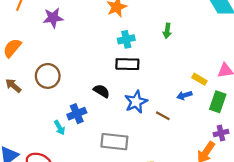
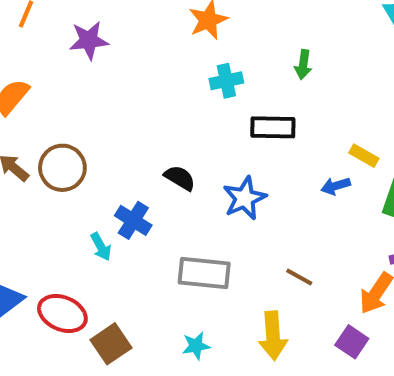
black rectangle: (127, 64) -> (273, 127), moved
brown circle: (48, 76) -> (62, 168), moved
blue cross: (77, 114) -> (133, 220), turned -36
brown line: (163, 116) -> (299, 277), moved

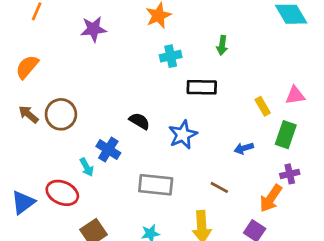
purple star: (89, 40) -> (93, 29), moved
yellow rectangle: (364, 156) -> (263, 106), turned 30
blue arrow: (336, 186) -> (244, 148), moved
red ellipse: (62, 313) -> (62, 193), moved

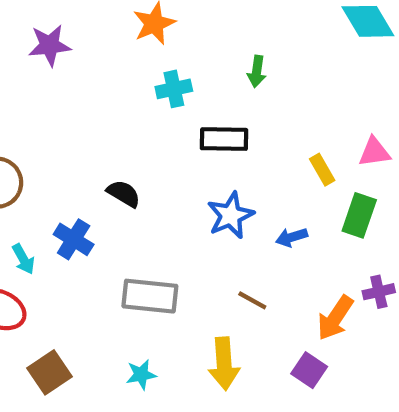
blue star: (183, 135) -> (231, 215), moved
cyan arrow: (87, 167) -> (23, 259), moved
purple cross: (290, 174) -> (379, 292), moved

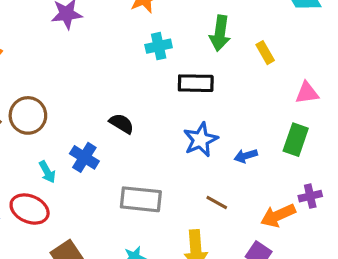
green arrow: (257, 71) -> (220, 33), size x1.5
yellow rectangle: (322, 170) -> (265, 53), moved
orange arrow: (335, 318) -> (278, 215), turned 32

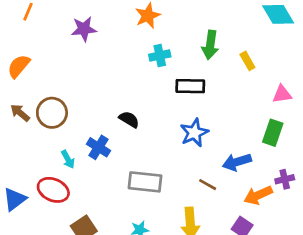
blue arrow: (246, 156) -> (237, 162), moved, size x1.5

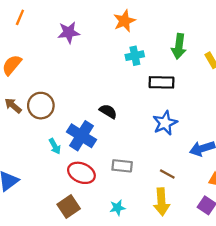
blue cross: (98, 147) -> (81, 136), size x1.4
gray rectangle: (145, 182) -> (122, 166), size x0.7
brown line: (208, 185) -> (167, 174), moved
red ellipse: (53, 190) -> (81, 173), moved

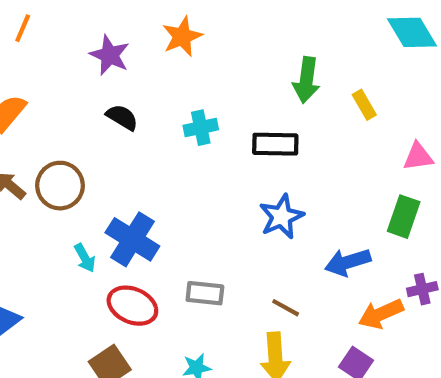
orange star: (124, 21) -> (182, 36), moved
purple star: (69, 32) -> (110, 55), turned 30
cyan cross: (135, 56) -> (201, 128), moved
black semicircle: (108, 111) -> (122, 117), moved

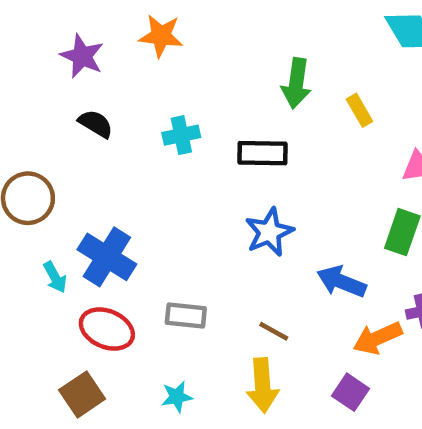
orange star: (182, 36) -> (161, 36), turned 30
blue arrow: (348, 262) -> (341, 282), turned 39

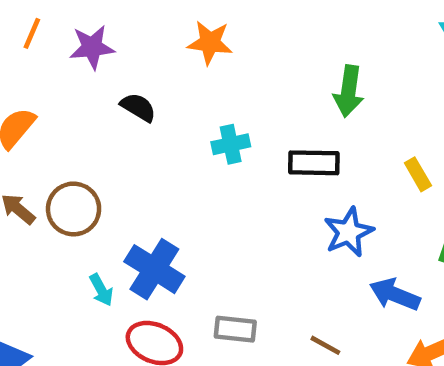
purple star: (82, 56) -> (92, 47), moved, turned -30
yellow rectangle: (359, 110) -> (418, 174), moved
black semicircle: (96, 124) -> (138, 107), moved
blue star: (269, 232) -> (349, 232), moved

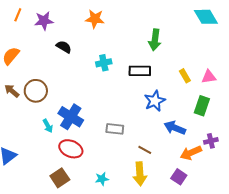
gray rectangle: (235, 329) -> (115, 129), moved

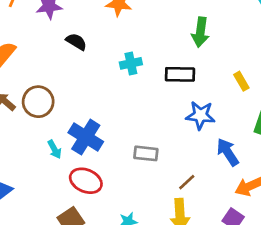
blue star: (155, 101) -> (200, 115), turned 30
blue arrow: (175, 128) -> (228, 152), turned 35
brown line: (145, 150) -> (187, 182), turned -72

